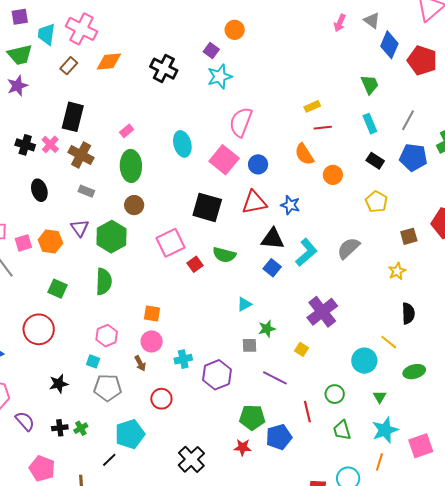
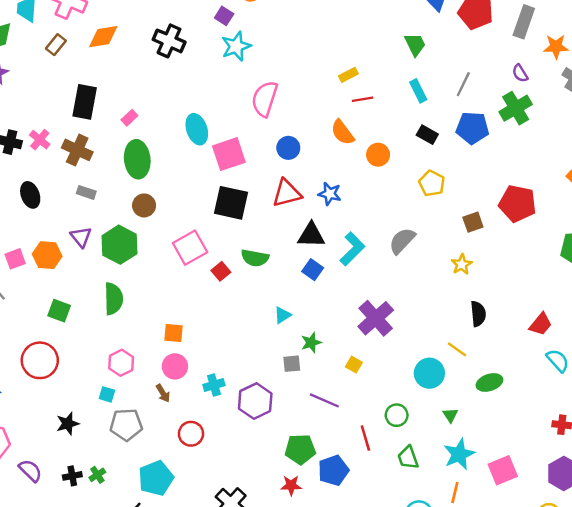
black rectangle: (73, 117) -> (85, 102), moved
pink square: (224, 160) -> (229, 154), moved, turned 36

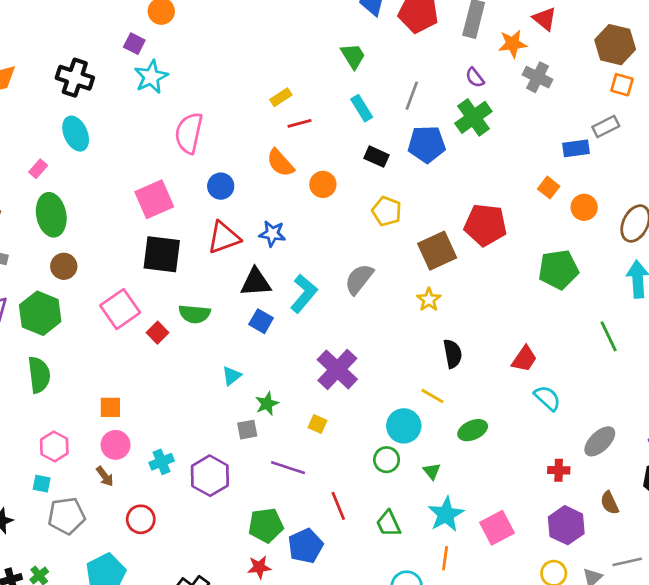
cyan ellipse: (197, 129) -> (76, 134), moved
brown square: (473, 222) -> (437, 251), size x1.6
green circle: (397, 415) -> (387, 460), moved

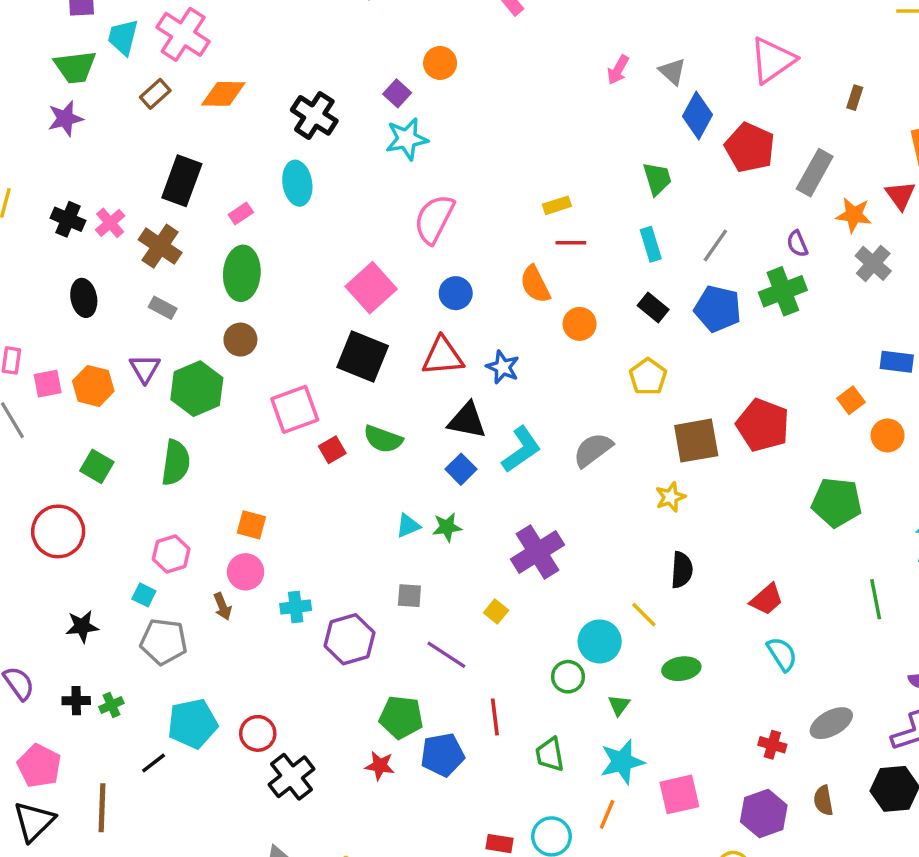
pink square: (154, 199) -> (371, 288), turned -33
green star: (267, 404) -> (447, 527), moved
red circle: (141, 519) -> (258, 733), moved

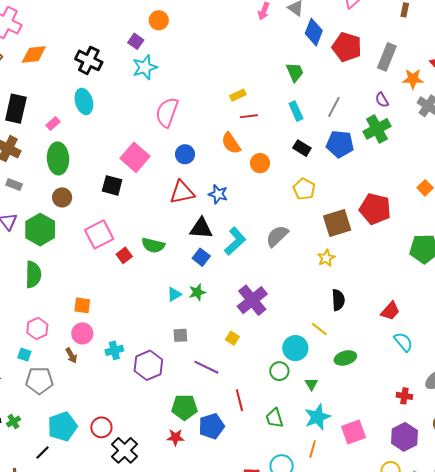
black square: (363, 356) -> (112, 185), moved, size x0.7

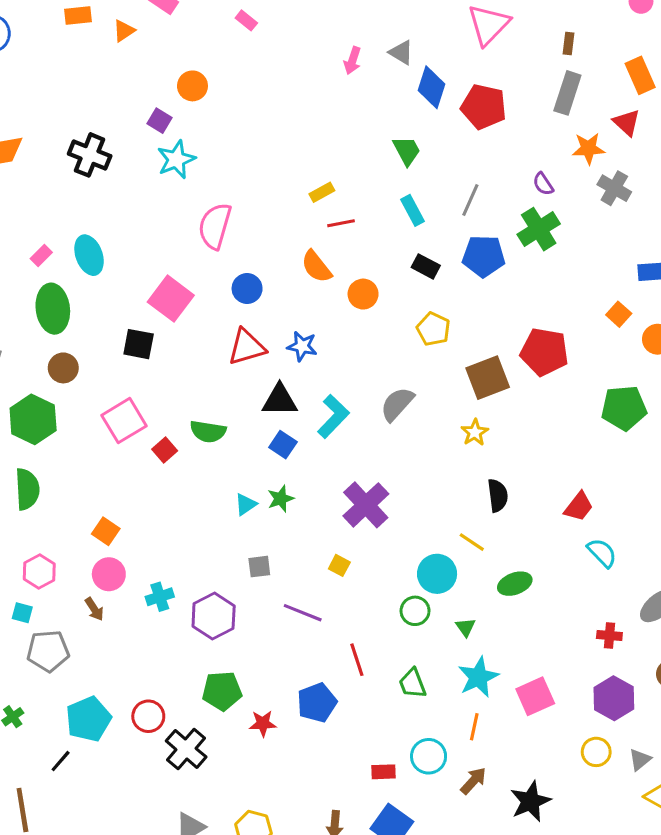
gray rectangle: (387, 57) -> (567, 93), moved
cyan ellipse: (84, 101) -> (89, 255), moved
orange square: (82, 305) -> (106, 531), turned 30
green pentagon: (184, 407) -> (222, 691), moved

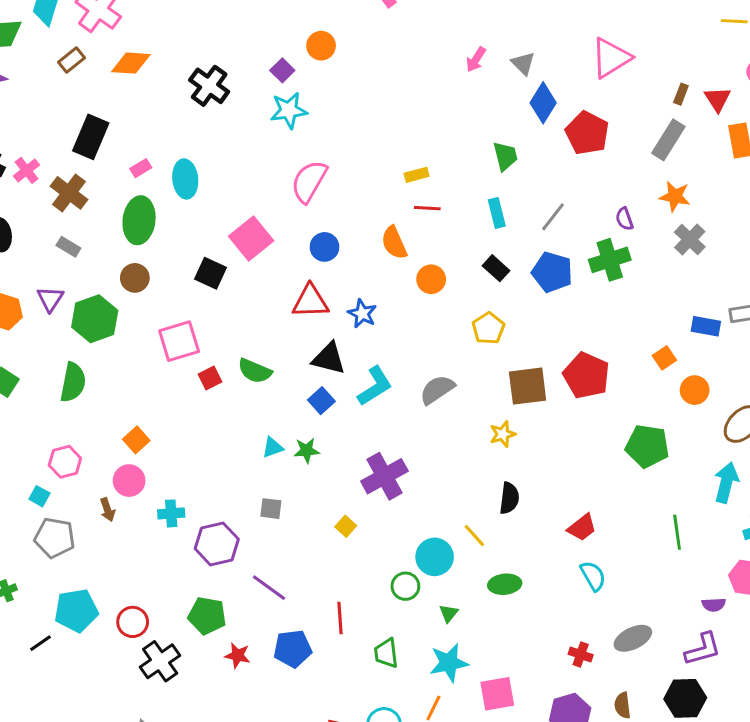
red triangle: (627, 123) -> (717, 99), moved
purple line: (303, 613) -> (269, 588), moved

